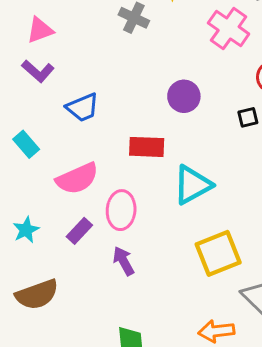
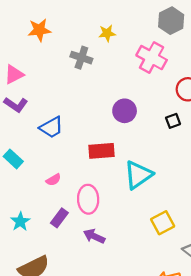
pink semicircle: (77, 179) -> (53, 180), size x0.5
yellow square: (218, 253) -> (163, 223), size x0.7
purple arrow: (124, 261) -> (94, 236), turned -30

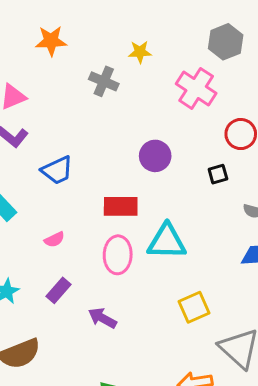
cyan triangle: (138, 175) -> (167, 242), turned 32
pink ellipse: (88, 199) -> (118, 255), moved

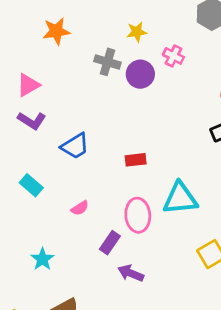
pink cross: (196, 88) -> (173, 56), moved, size x0.6
purple circle: (155, 156) -> (140, 74), moved
red rectangle: (121, 206) -> (136, 160), moved, size x0.7
purple rectangle: (58, 290) -> (110, 243), moved

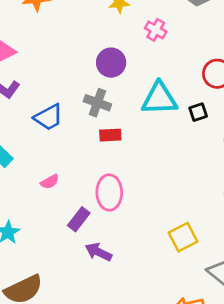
gray cross: (107, 62) -> (97, 103), moved
purple circle: (140, 74) -> (111, 63), moved
cyan triangle: (180, 198) -> (159, 99), moved

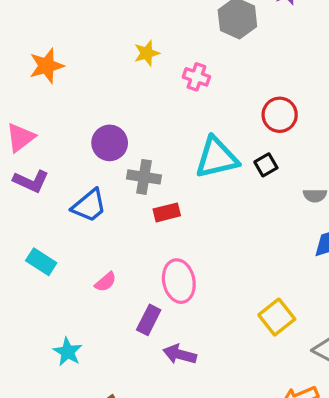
purple circle: (111, 63) -> (110, 143), moved

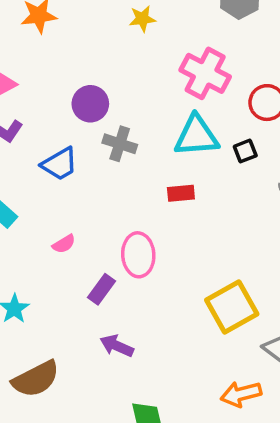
pink cross: (196, 77) -> (205, 73), moved, size x1.8
red rectangle: (167, 212) -> (181, 193), moved
yellow square: (277, 317) -> (232, 307), size x1.4
purple arrow: (180, 354) -> (117, 346), moved

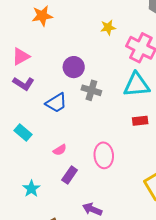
yellow star: (142, 19) -> (108, 27), moved
red rectangle: (181, 193) -> (140, 121), moved
purple rectangle: (102, 289) -> (70, 175), moved

